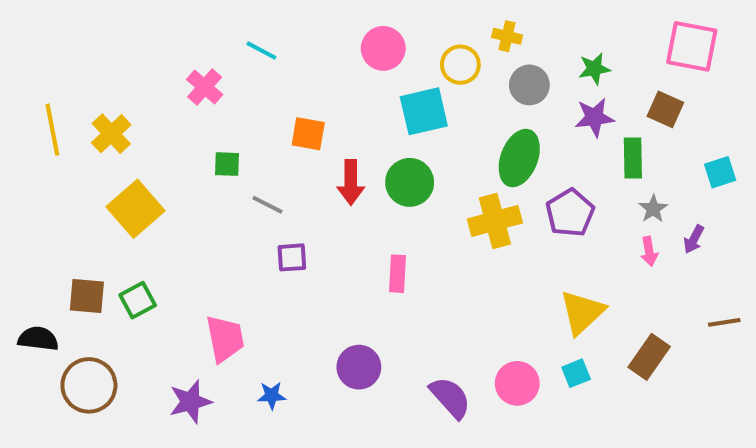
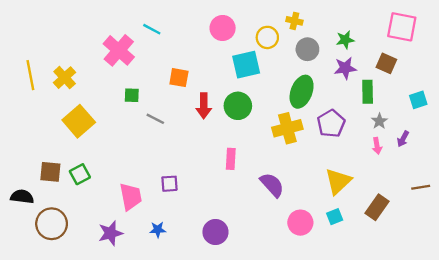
pink cross: (205, 87) -> (119, 50), size x1.5
purple square: (292, 257) -> (169, 184), moved
purple circle: (359, 367) -> (215, 232), moved
purple semicircle: (450, 398) -> (272, 185), moved

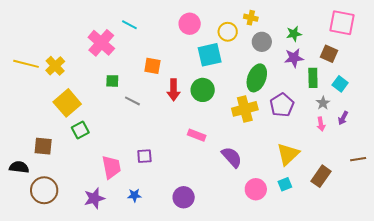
yellow line: (30, 75) -> (26, 64), turned -65
cyan square: (418, 100) -> (340, 84), moved, turned -35
pink rectangle: (231, 159) -> (197, 135), turned -72
green square: (80, 174) -> (80, 130), moved

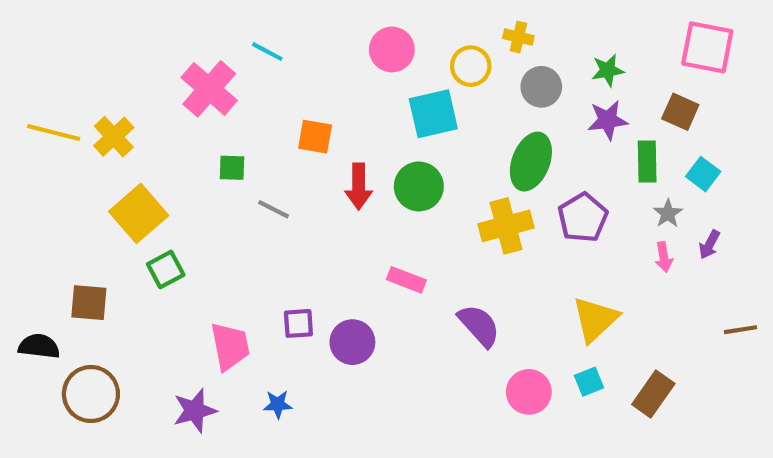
brown rectangle: (321, 176) -> (653, 394), moved
purple circle: (184, 197) -> (352, 342), moved

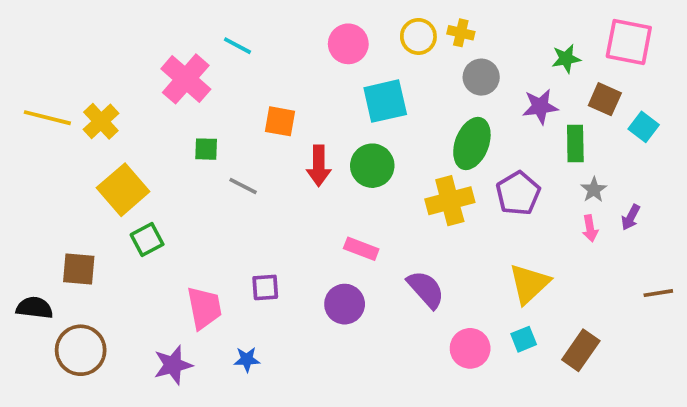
yellow circle: (471, 66) -> (418, 36), moved
green star: (608, 70) -> (566, 59), moved
cyan square: (703, 174) -> (644, 127), moved
purple circle: (352, 342) -> (345, 304), moved

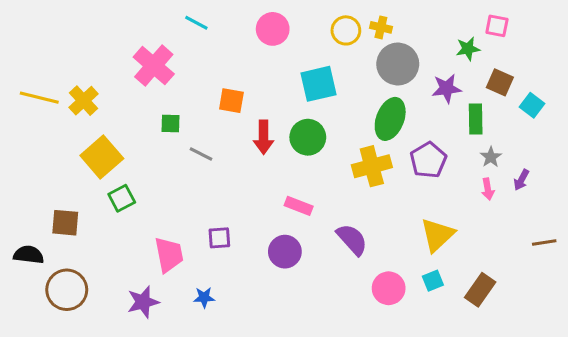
pink square: (629, 42) -> (497, 26), moved, size x0.6
pink circle: (348, 44) -> (273, 29), moved
cyan line: (238, 46) -> (196, 23), moved
gray circle: (481, 77) -> (398, 64), size x1.4

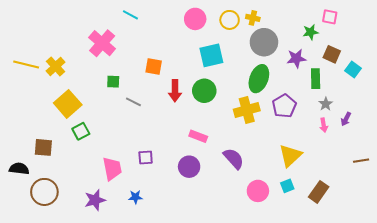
pink circle: (273, 29) -> (195, 19), moved

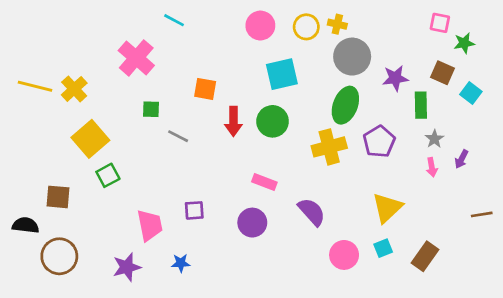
green star: (311, 32) -> (464, 43), moved

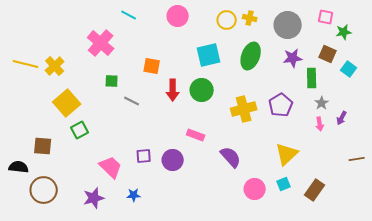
pink circle: (260, 26) -> (178, 16), moved
gray circle: (352, 57) -> (288, 25), moved
green ellipse: (345, 105) -> (251, 56), moved
purple circle: (252, 223) -> (173, 160), moved
pink trapezoid: (150, 225) -> (111, 167), turned -35

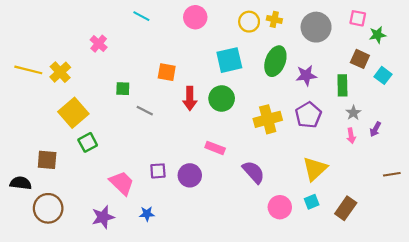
pink cross: (101, 43) -> (99, 44), moved, size x0.6
purple star: (293, 58) -> (306, 75), moved

